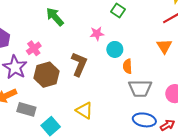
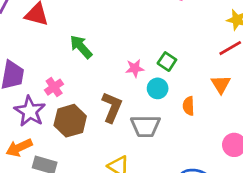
green square: (118, 10) -> (167, 62), moved
orange semicircle: (127, 66) -> (188, 106), moved
gray trapezoid: (140, 88) -> (145, 126), moved

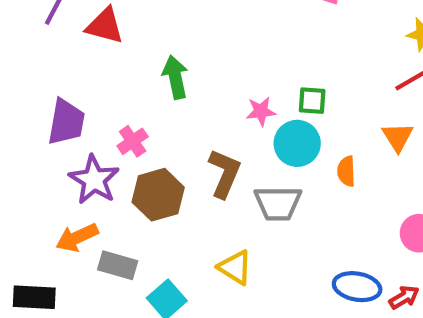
green arrow: (81, 47) -> (175, 77), turned 30
green square: (167, 62) -> (312, 101), turned -30
cyan circle: (158, 88) -> (297, 143), size x1.4

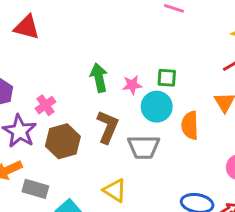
green arrow: (175, 77) -> (99, 78), moved
orange semicircle: (346, 171) -> (190, 125), size x1.4

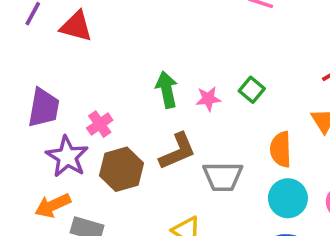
green square: (167, 78) -> (252, 90), turned 36
cyan circle: (157, 107) -> (288, 198), moved
brown L-shape: (108, 127) -> (178, 151), turned 44

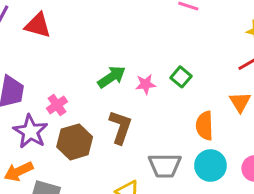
green arrow: (167, 90) -> (112, 77), turned 68
brown L-shape: (178, 151) -> (120, 127), turned -48
gray trapezoid: (223, 177) -> (165, 166), moved

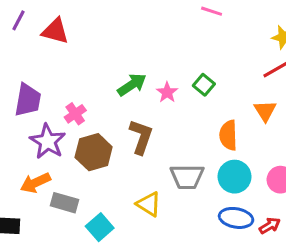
pink star: (146, 84) -> (167, 92), turned -30

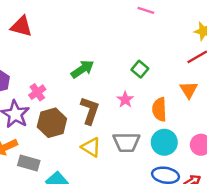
pink star: (167, 92) -> (125, 100), moved
yellow triangle: (149, 204) -> (91, 147), moved

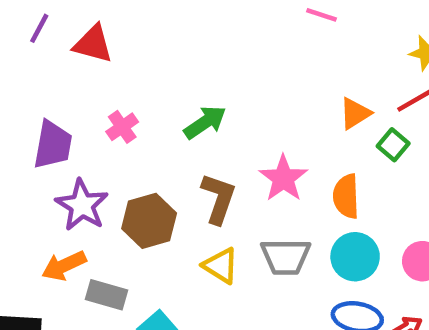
green square: (140, 69) -> (393, 145), moved
orange triangle: (189, 90) -> (355, 113), moved, turned 30
pink cross: (37, 92) -> (122, 127), moved
pink star: (125, 100) -> (283, 178), size x1.5

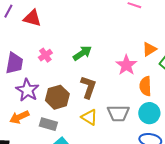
pink star: (283, 178) -> (126, 65), moved
gray rectangle: (106, 295) -> (48, 124), moved

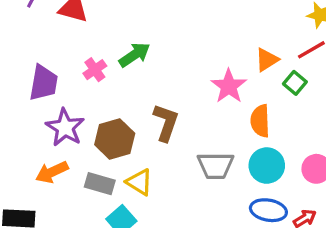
green arrow: (82, 53) -> (135, 55), moved
yellow triangle: (89, 117) -> (139, 182), moved

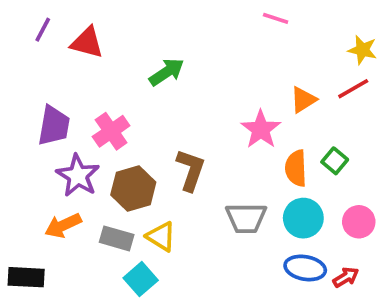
green arrow: (135, 55) -> (167, 72), moved
pink cross: (95, 70) -> (111, 131), moved, size x1.4
green square: (295, 83) -> (335, 161), moved

